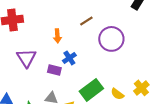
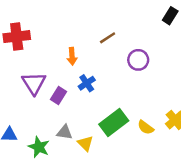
purple circle: (111, 39) -> (138, 60), size x0.7
purple rectangle: (54, 70) -> (58, 95), moved, turned -72

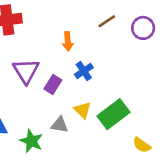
purple circle: (138, 60) -> (143, 28), moved
yellow semicircle: (146, 127) -> (142, 145), moved
yellow triangle: (85, 143) -> (82, 110), moved

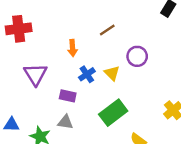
purple circle: (143, 28) -> (137, 56), moved
purple rectangle: (53, 84) -> (68, 96), moved, turned 70
yellow triangle: (82, 110) -> (112, 73), moved

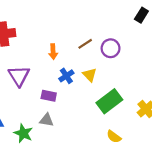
brown line: (107, 30) -> (85, 44), moved
purple circle: (137, 56) -> (111, 48), moved
green rectangle: (113, 113) -> (109, 101), moved

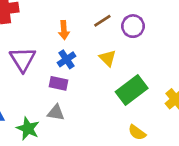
blue cross: (66, 76) -> (66, 59), moved

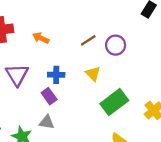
orange arrow: (64, 30) -> (41, 38), moved, turned 119
blue cross: (66, 59) -> (56, 75), turned 35
purple rectangle: (59, 83) -> (49, 96), turned 42

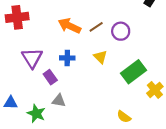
orange arrow: (41, 38) -> (69, 26), moved, size x1.5
purple rectangle: (49, 96) -> (50, 77), moved
green rectangle: (114, 102) -> (134, 72), moved

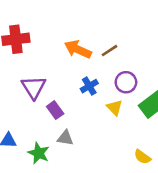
purple circle: (121, 31) -> (126, 82), moved
yellow triangle: (100, 57) -> (115, 108), moved
blue cross: (67, 58) -> (89, 86), moved, turned -32

